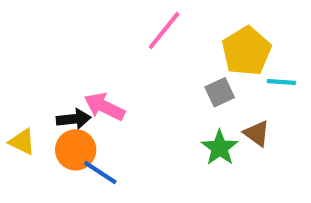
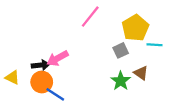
pink arrow: (104, 107) -> (58, 58), turned -55

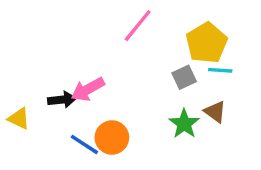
cyan line: (154, 45) -> (220, 70), moved
orange circle: (42, 82) -> (112, 137), moved

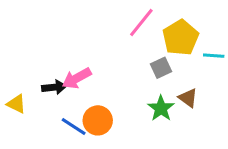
pink line: (138, 26) -> (141, 23), moved
cyan line: (220, 70) -> (214, 56), moved

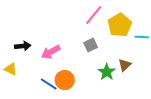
gray square: (161, 68) -> (91, 45), moved
black arrow: (54, 87) -> (23, 46), moved
brown triangle: (188, 98) -> (125, 65), turned 40

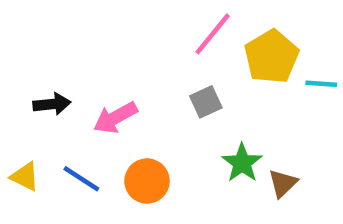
brown triangle: (125, 65) -> (283, 183), moved
yellow triangle: (11, 69) -> (25, 176), moved
blue line: (49, 84) -> (81, 179), moved

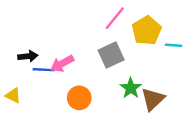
gray square: (206, 102) -> (111, 55), size x1.5
blue line: (81, 179) -> (44, 70), moved, turned -30
brown triangle: (283, 183) -> (153, 99), size x1.5

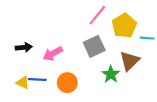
blue line: (44, 70) -> (37, 80), moved
yellow triangle: (13, 95) -> (23, 83), moved
brown triangle: (153, 99) -> (129, 61), moved

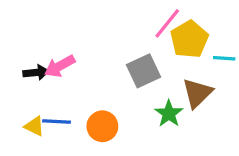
pink line: (97, 15) -> (167, 23), moved
pink arrow: (53, 54) -> (60, 66), moved

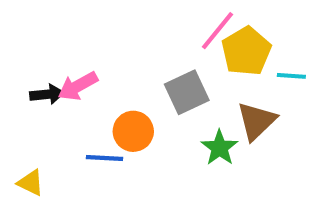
blue line: (57, 121) -> (105, 158), moved
yellow triangle: (34, 126) -> (31, 183), moved
orange circle: (102, 126) -> (133, 131), moved

